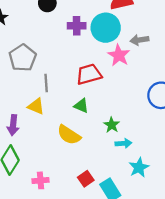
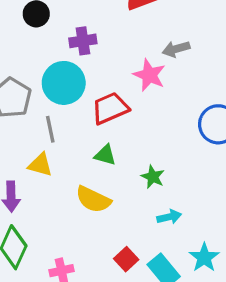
cyan circle: (106, 28) -> (64, 83), moved
cyan arrow: (123, 143) -> (169, 217), moved
cyan star: (139, 167) -> (204, 258), moved

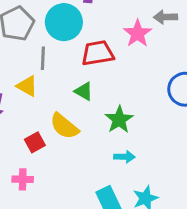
green star: (153, 177) -> (119, 120), size x1.4
red square: (126, 259) -> (35, 142), moved

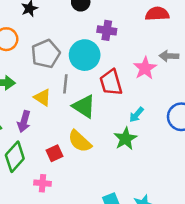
red trapezoid: (98, 53) -> (111, 82), turned -100
yellow triangle: (27, 86) -> (42, 97), moved
green triangle: (84, 91) -> (84, 106), moved, size x1.5
cyan arrow: (124, 157) -> (136, 115), moved, turned 126

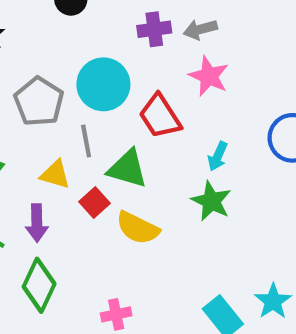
purple cross: (107, 30) -> (154, 29), moved
gray arrow: (169, 56) -> (200, 29), moved
red square: (55, 153) -> (95, 202), moved
pink cross: (42, 183) -> (116, 314), moved

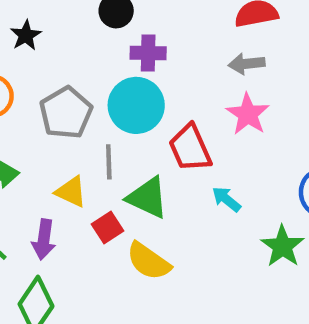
purple cross: (154, 29) -> (148, 53), moved
cyan arrow: (218, 156) -> (226, 199), moved, turned 96
green star: (211, 201) -> (283, 246), moved

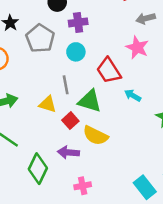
gray arrow: (247, 64) -> (146, 18), moved
cyan circle: (136, 105) -> (76, 52), size x0.6
gray pentagon: (66, 113) -> (40, 38), moved
purple arrow: (44, 239) -> (68, 152), moved, turned 95

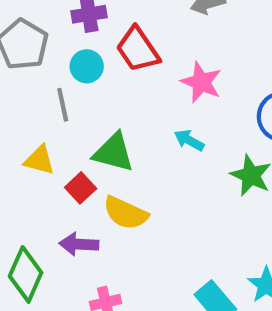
pink star: (137, 47) -> (201, 82), moved
red trapezoid: (109, 71) -> (138, 49), moved
gray line: (66, 85) -> (63, 105), moved

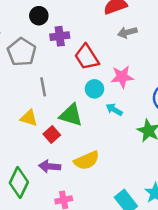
cyan circle: (87, 66) -> (94, 89), moved
pink star: (201, 82) -> (122, 77), turned -30
yellow semicircle: (126, 213) -> (87, 160), moved, turned -50

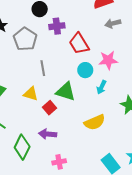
cyan arrow: (114, 109) -> (101, 87), turned -96
yellow semicircle: (87, 160) -> (95, 122), moved

